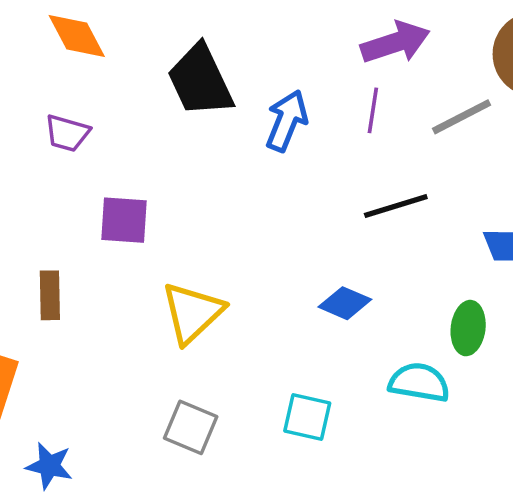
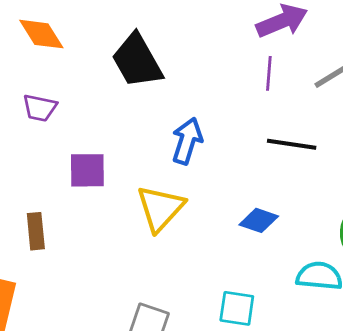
blue arrow: (287, 121) -> (187, 141), moved
black line: (396, 206) -> (292, 144), turned 30
yellow triangle: (192, 313) -> (160, 208), moved

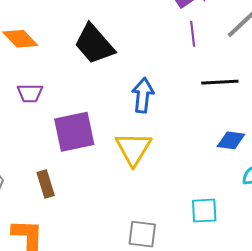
purple square: (87, 170) -> (74, 132), size x1.4
blue diamond: (259, 220) -> (231, 140), moved

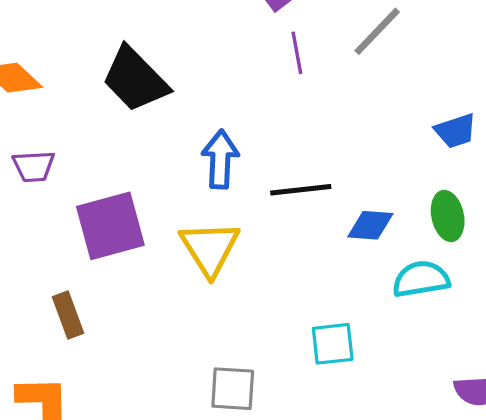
black line: (220, 82) -> (301, 190), moved

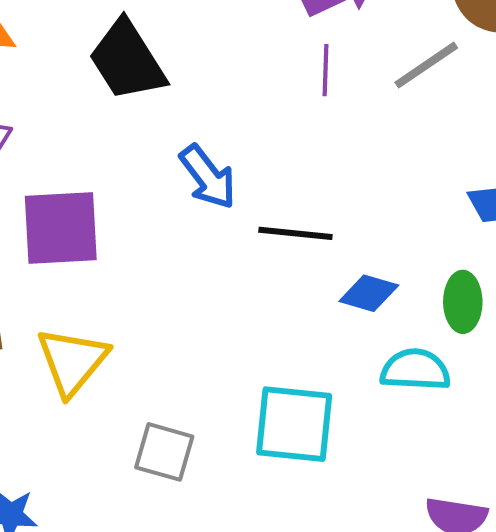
blue arrow: (220, 159) -> (208, 177), turned 128
yellow triangle: (210, 248) -> (72, 361), moved
cyan square: (333, 344) -> (294, 424), size x1.5

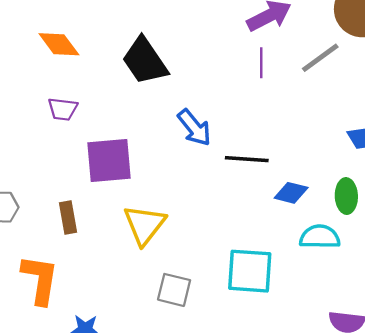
yellow triangle: (72, 361) -> (144, 225), moved

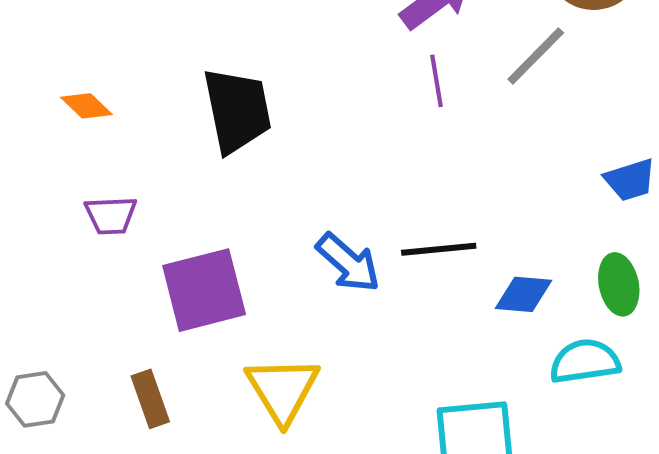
orange diamond: (59, 44) -> (86, 106), size x0.7
black trapezoid: (145, 61) -> (237, 110), turned -148
blue arrow: (194, 128) -> (348, 263), moved

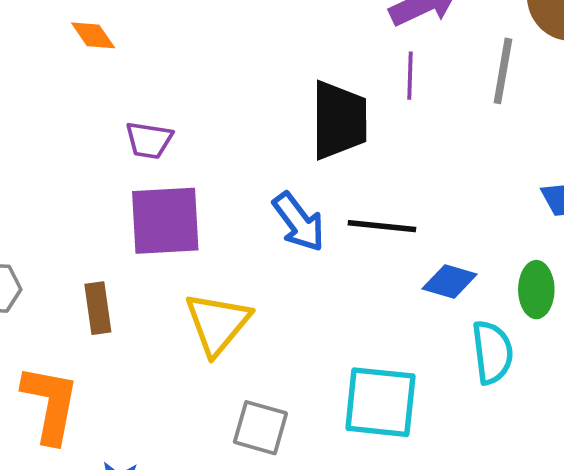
gray line: (536, 56) -> (503, 71), turned -46
black trapezoid: (237, 110) -> (339, 120), moved
purple trapezoid: (111, 215) -> (149, 140), moved
cyan semicircle: (585, 361) -> (492, 352), turned 80

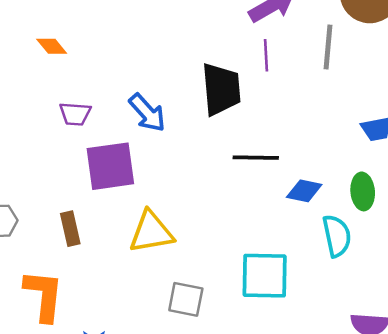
purple trapezoid: (149, 140) -> (75, 114), moved
blue arrow: (299, 222) -> (147, 113), moved
yellow triangle: (218, 323) -> (151, 232), turned 45

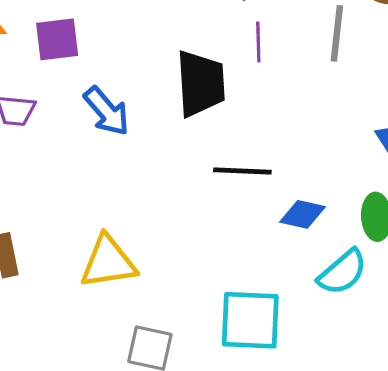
purple square: (110, 166) -> (57, 39), moved, size x0.7
cyan semicircle: (337, 236) -> (342, 272), turned 60

